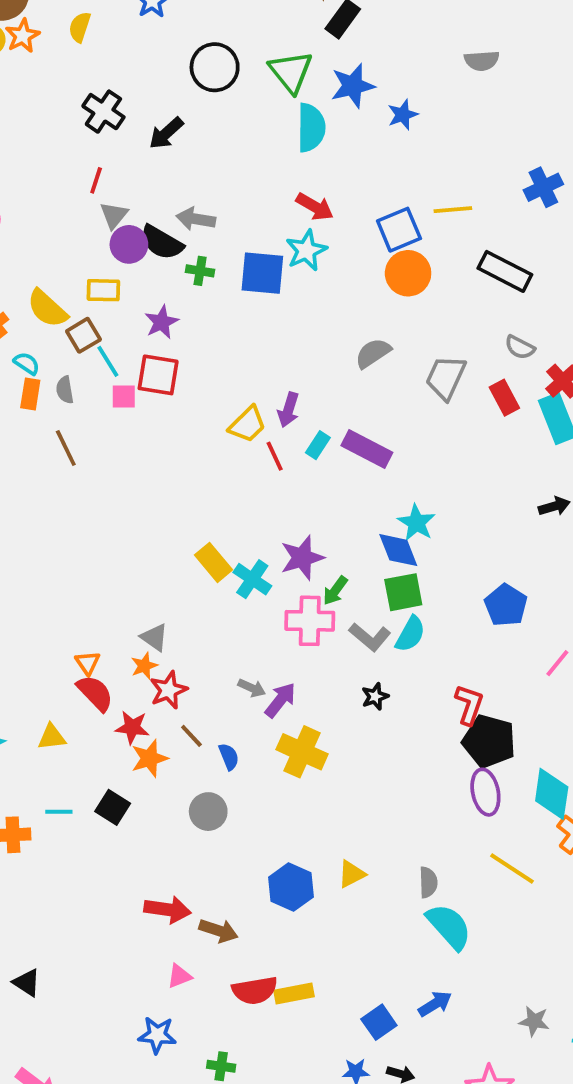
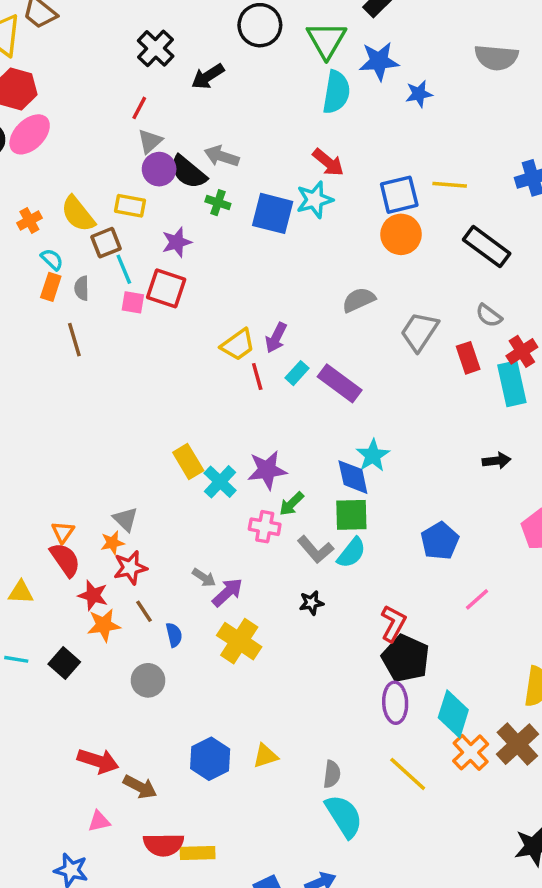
gray semicircle: (482, 61) -> (496, 57), size x1.4
pink cross: (310, 621) -> (265, 527), size x0.7

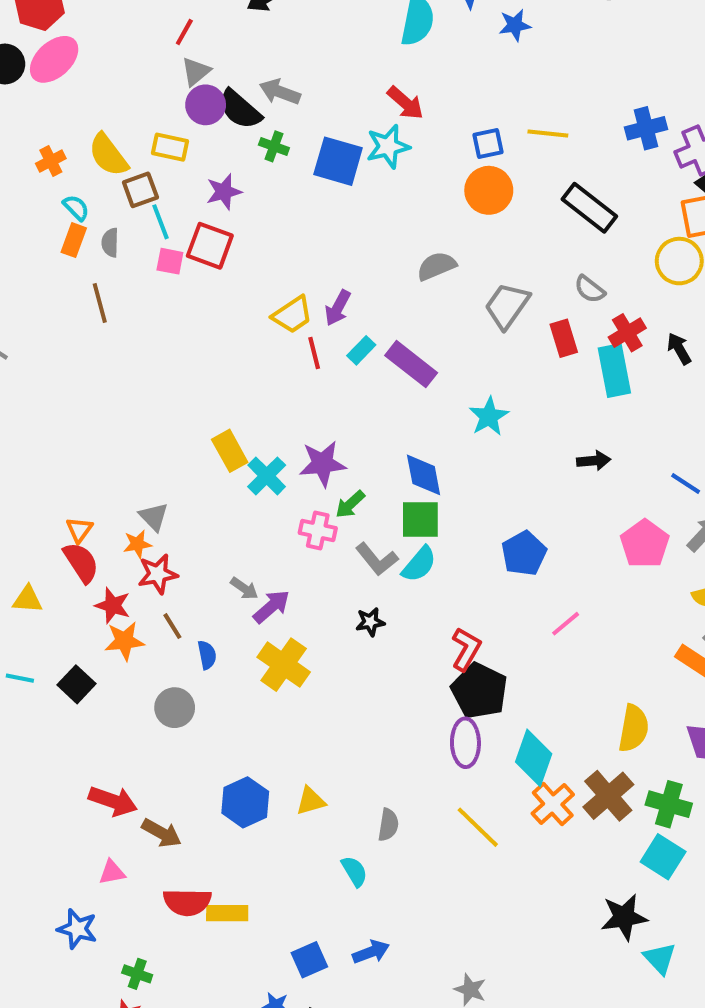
blue square: (399, 195) -> (488, 143), size x0.7
cyan star: (373, 455) -> (489, 416), moved
cyan semicircle: (344, 816) -> (354, 871), moved, size x0.6

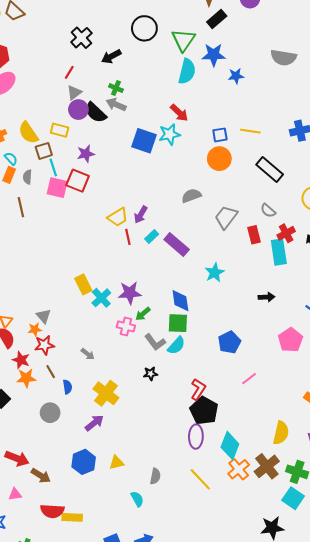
green cross: (274, 146) -> (116, 88), moved
pink square: (170, 261) -> (57, 188), size x1.5
purple arrow: (272, 607) -> (94, 423), moved

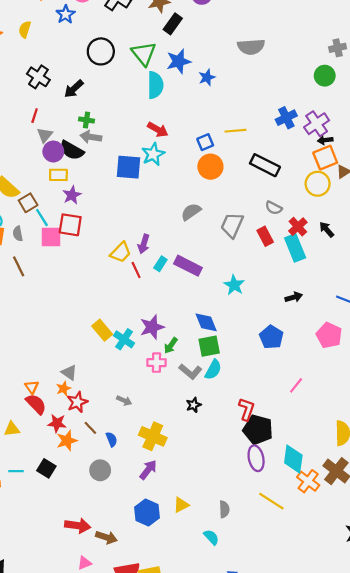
yellow rectangle: (60, 130) -> (58, 175), moved
blue pentagon: (229, 342) -> (271, 337), moved

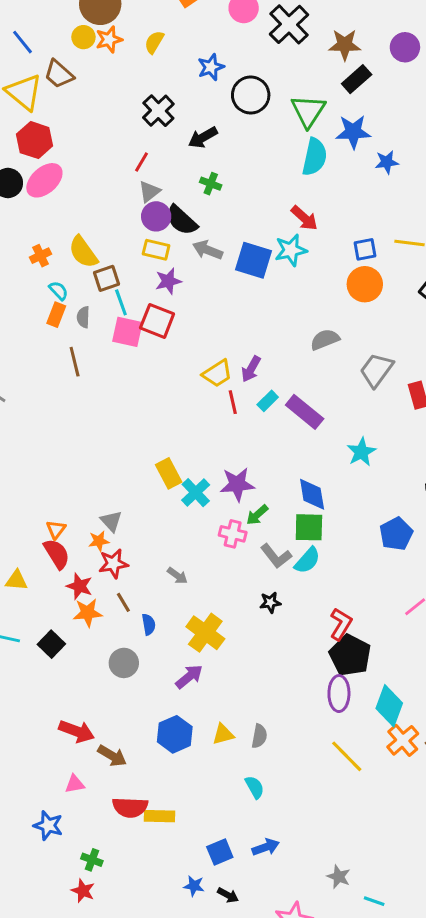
blue star: (66, 14) -> (211, 67), moved
gray arrow: (91, 137) -> (208, 250), moved
gray semicircle: (224, 509) -> (259, 736), moved

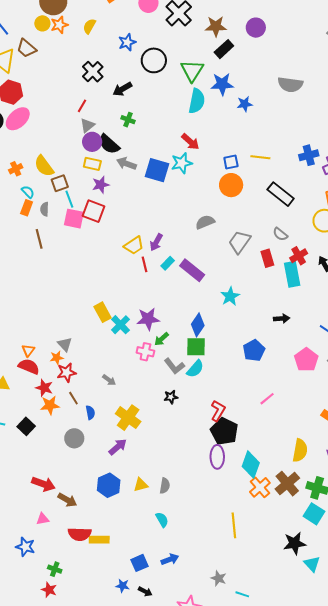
blue diamond: (312, 494) -> (198, 325), turned 45
red semicircle: (57, 554) -> (29, 366), turned -35
yellow line: (347, 756) -> (234, 525), moved, turned 40

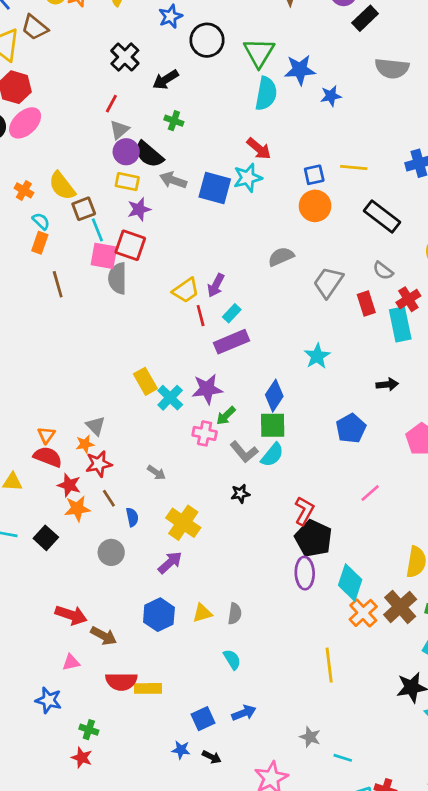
black rectangle: (224, 49) -> (365, 18), moved
orange cross: (16, 169) -> (24, 190), turned -32
gray semicircle: (45, 209) -> (118, 278), moved, size x1.6
purple rectangle: (192, 270) -> (232, 342), moved, turned -60

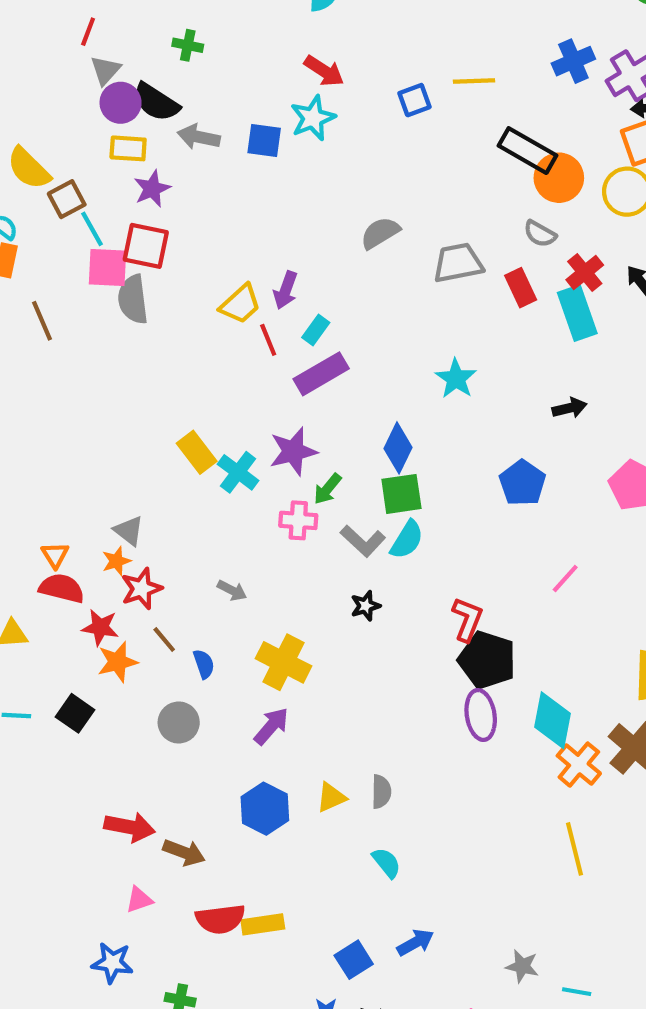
blue square: (215, 188) -> (264, 141), size x0.7
orange circle: (315, 206) -> (559, 178), moved
gray trapezoid: (328, 282) -> (458, 263), turned 52
yellow line: (329, 665) -> (575, 849), moved

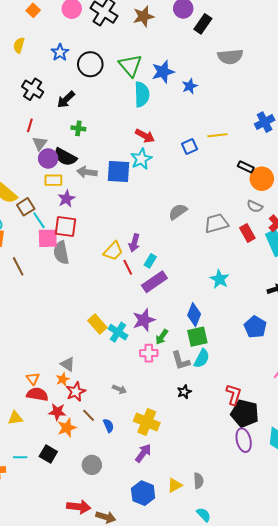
blue square: (264, 141) -> (119, 171), size x1.4
black rectangle: (527, 151) -> (246, 167), size x0.6
gray L-shape: (363, 541) -> (181, 361), turned 35
gray circle: (179, 722) -> (92, 465), moved

